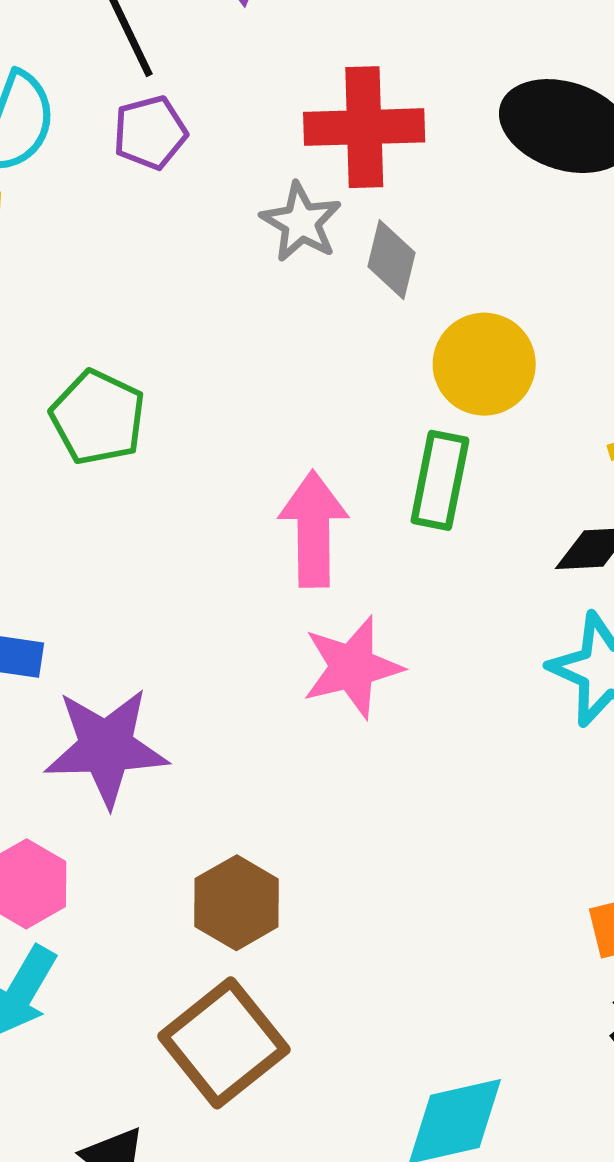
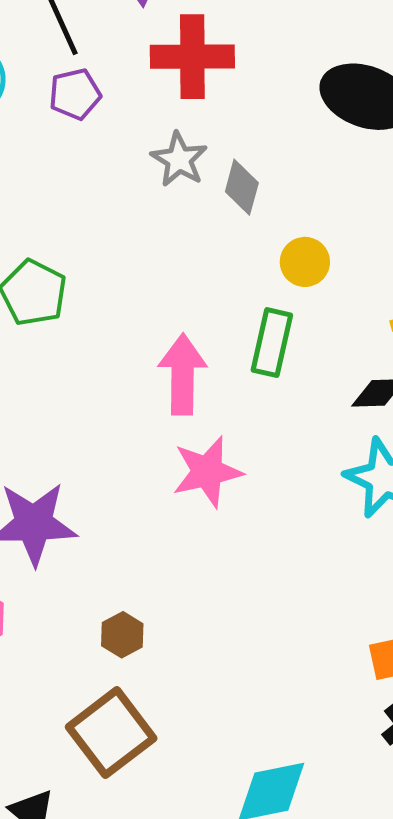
red cross: (364, 127) -> (192, 57), moved
yellow circle: (484, 364) -> (305, 262), size x0.7
brown hexagon: (237, 903) -> (122, 635), size x0.7

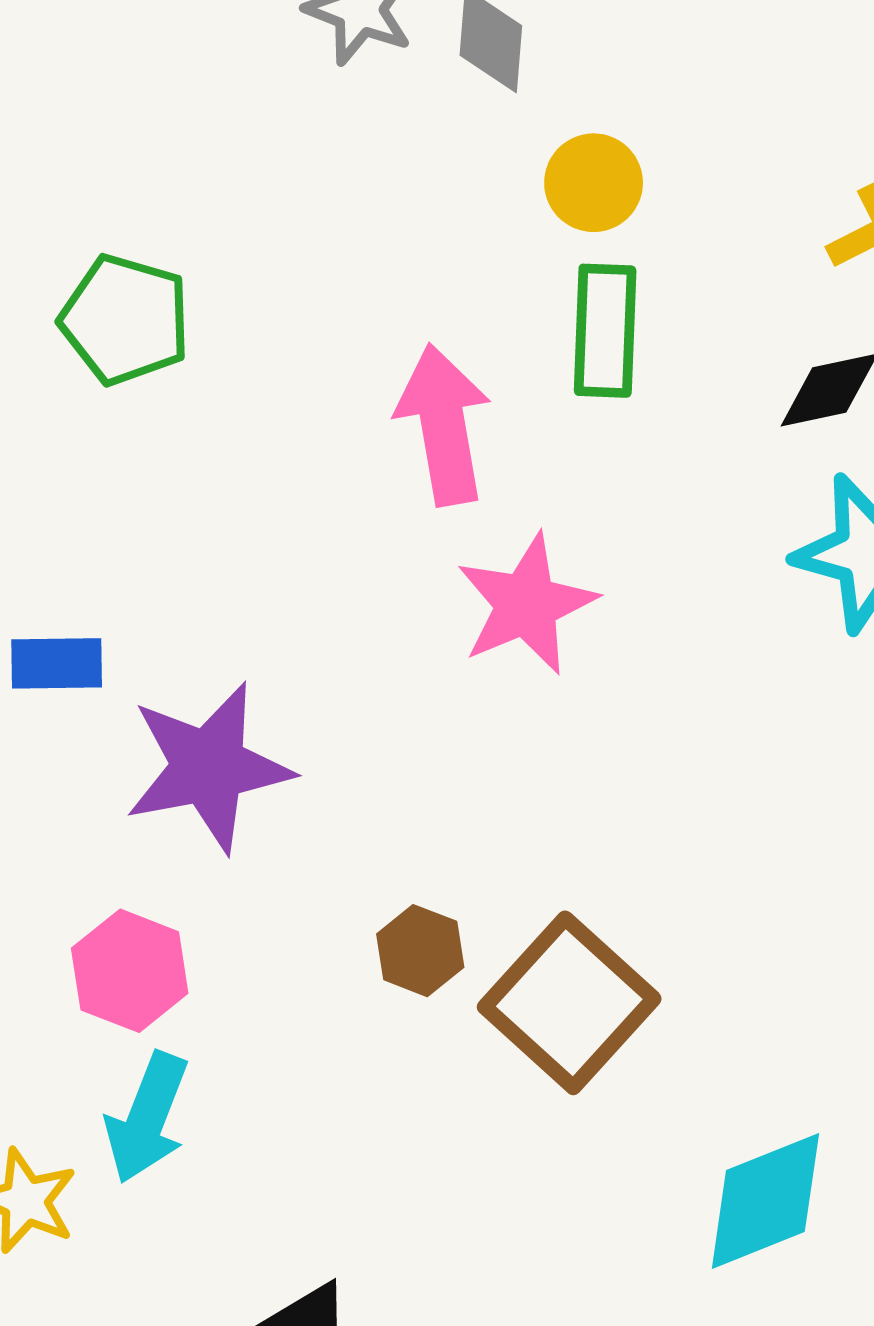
yellow circle: (305, 262) -> (594, 183), moved
brown square: (111, 733) -> (569, 1003), moved

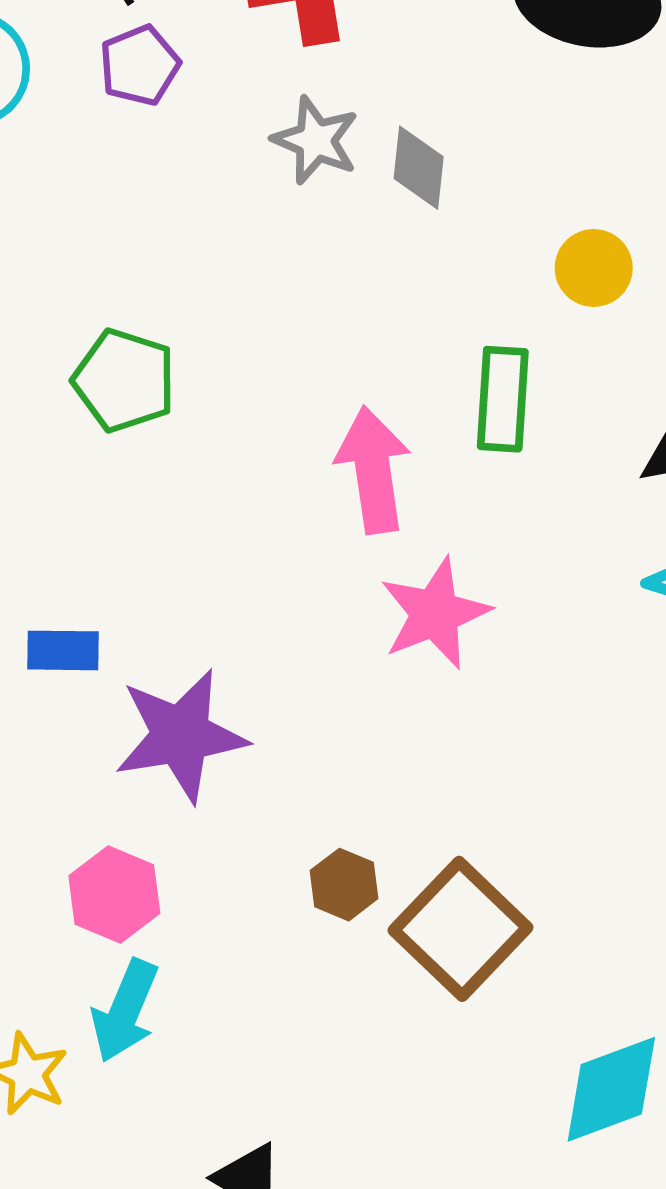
yellow circle: (594, 183) -> (594, 268), moved

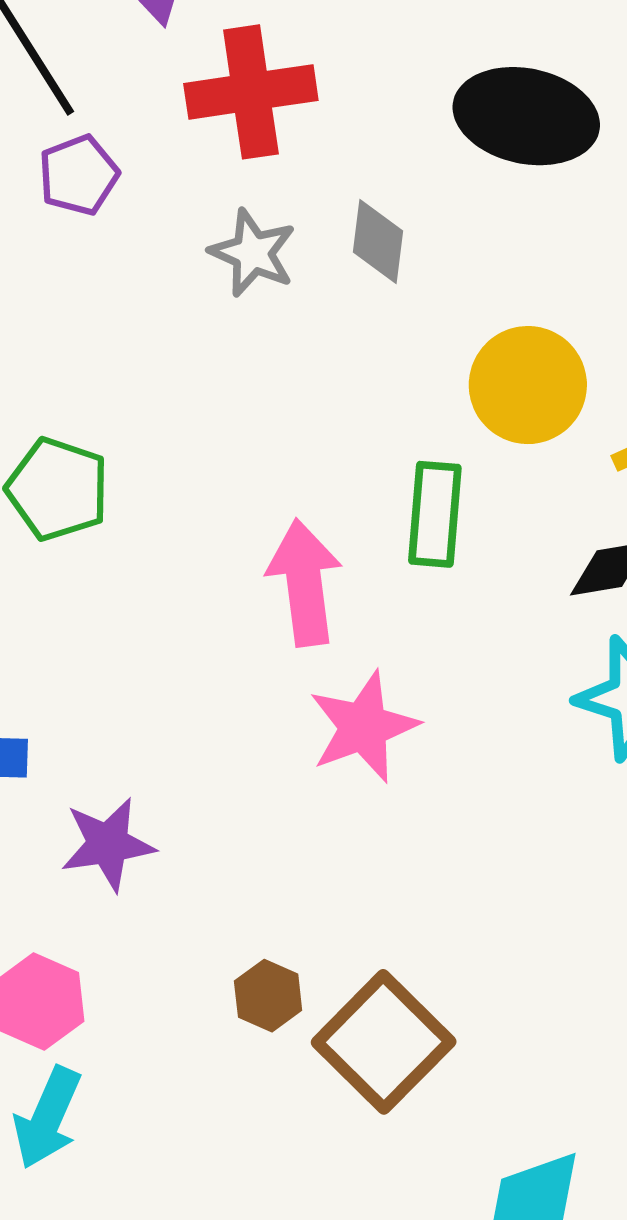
gray diamond: (419, 168) -> (378, 241), moved
yellow circle: (594, 268) -> (528, 385), size x1.5
purple star: (181, 735) -> (108, 844), size x0.7

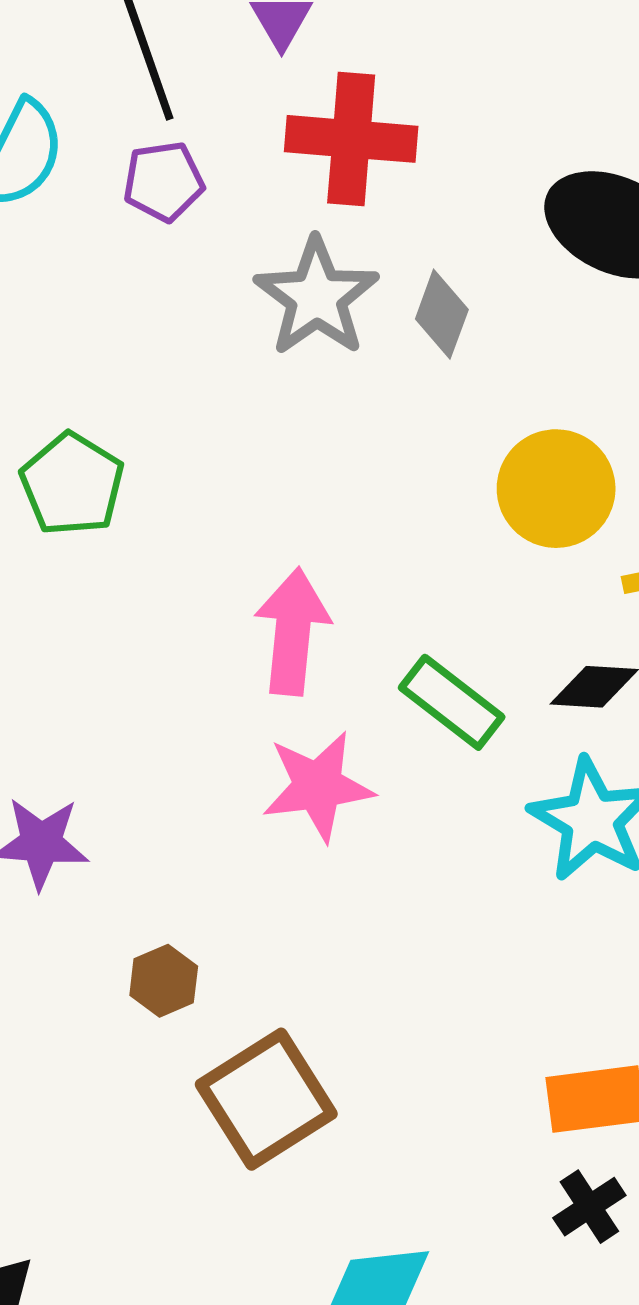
gray star: (253, 253) -> (317, 297), size x1.4
green rectangle: (435, 514) -> (452, 702), moved, turned -70
brown hexagon: (268, 996) -> (164, 981), moved

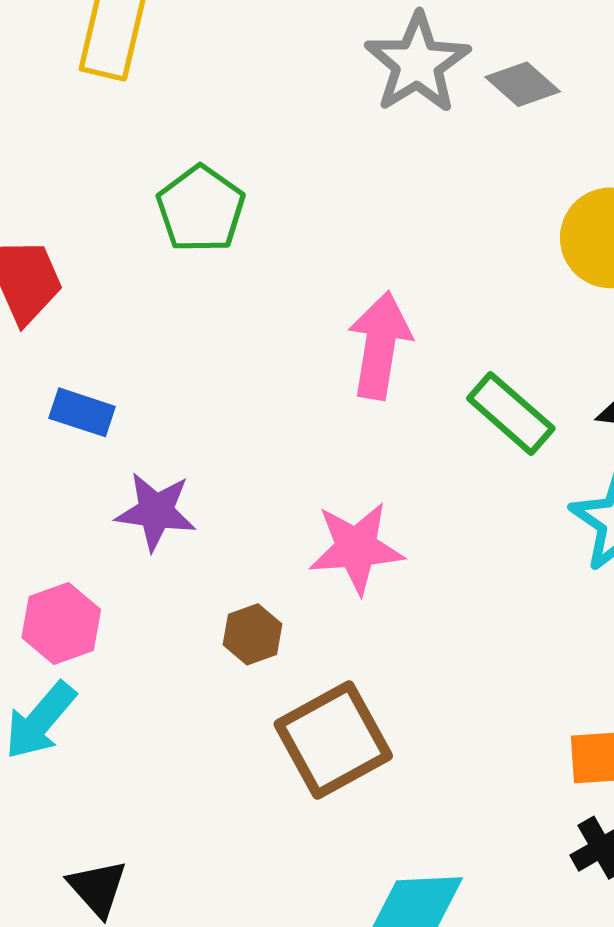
gray diamond: (442, 314) -> (523, 84), turned -72
pink star: (318, 786) -> (356, 548), moved

